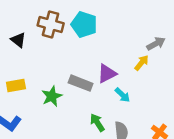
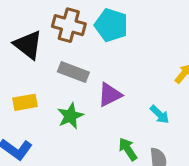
black triangle: (18, 40) -> (28, 45), size x1.5
purple triangle: (107, 74) -> (110, 95), moved
gray rectangle: (81, 83) -> (73, 72), moved

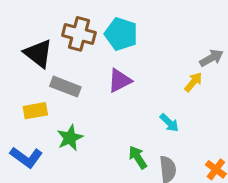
gray rectangle: (73, 72) -> (65, 87), moved
purple triangle: (110, 95) -> (120, 81), moved
green star: (70, 116) -> (70, 138), moved

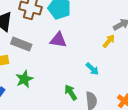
purple triangle: (120, 81) -> (58, 40), turned 36

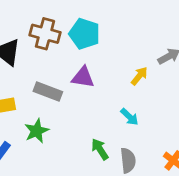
yellow arrow: (109, 41) -> (139, 76), moved
gray rectangle: (21, 44) -> (48, 91), moved

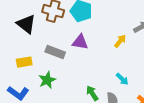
cyan arrow: (129, 117) -> (122, 79), moved

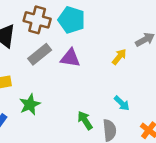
gray rectangle: (55, 52) -> (40, 54), moved, turned -60

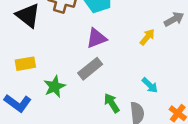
gray rectangle: (40, 54) -> (90, 69), moved
purple triangle: (70, 58) -> (96, 38), turned -30

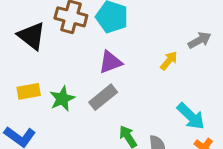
cyan arrow: (150, 85) -> (191, 116), moved, size x1.5
green star: (55, 87) -> (62, 99), moved

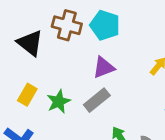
yellow rectangle: (29, 91) -> (27, 95), turned -50

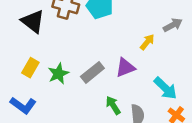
purple triangle: (104, 67) -> (125, 68), moved

